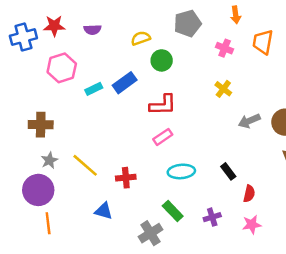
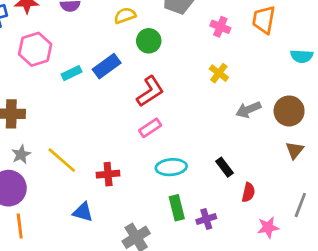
red L-shape: (163, 105) -> (150, 91), turned -32
green rectangle: (173, 211) -> (177, 208), moved, turned 30
pink star: (252, 225) -> (268, 227), moved

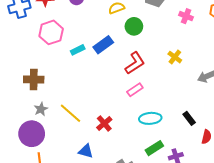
yellow cross: (219, 73) -> (175, 57), moved
red cross: (108, 174) -> (104, 123), turned -35
green rectangle: (177, 208) -> (154, 148), turned 72

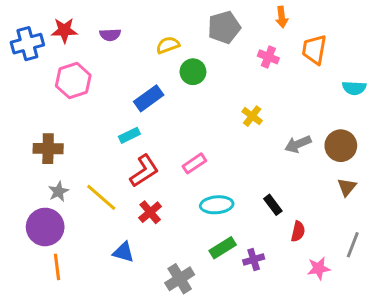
cyan rectangle: (78, 50) -> (129, 135), moved
red L-shape: (135, 63) -> (144, 171), moved

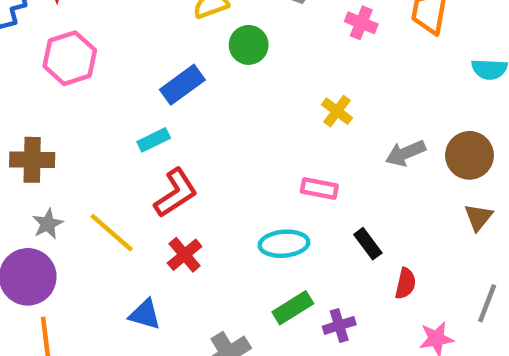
pink rectangle: (194, 163) -> (319, 188), moved, turned 45

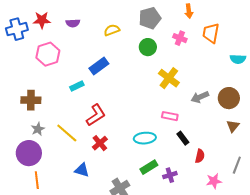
green circle: (249, 45) -> (148, 47), moved
yellow cross: (337, 111) -> (169, 78), size x1.5
cyan rectangle: (154, 140) -> (77, 86), moved
pink rectangle: (319, 188) -> (170, 116), moved

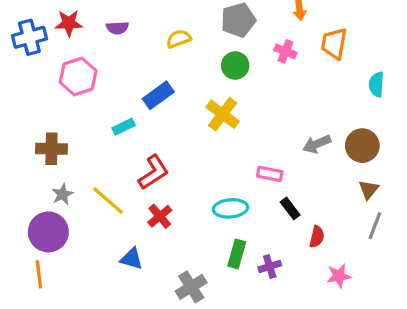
cyan semicircle: (238, 59) -> (376, 84), turned 91
yellow cross: (169, 78) -> (223, 114), moved
gray line: (237, 165) -> (375, 226), moved
green rectangle: (149, 167) -> (237, 254), turned -42
orange line: (37, 180) -> (39, 274), moved

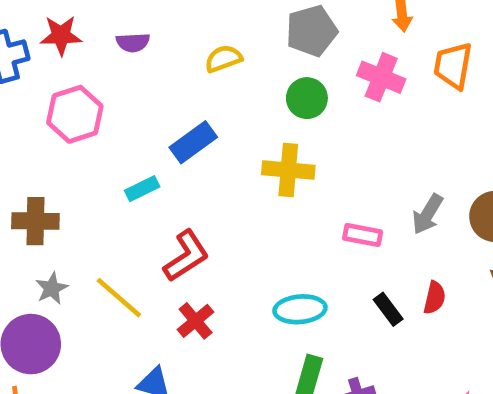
pink cross: (285, 51) -> (381, 77), size x1.4
yellow cross: (223, 114) -> (288, 170), turned -32
gray arrow: (317, 144) -> (428, 214), turned -36
pink rectangle: (270, 174) -> (363, 235), moved
red semicircle: (317, 237) -> (435, 298), moved

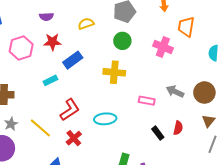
red star: (61, 35) -> (52, 42), moved
pink cross: (381, 77) -> (163, 47), moved
gray arrow: (428, 214) -> (175, 92), turned 84
cyan ellipse: (300, 309) -> (105, 119), moved

